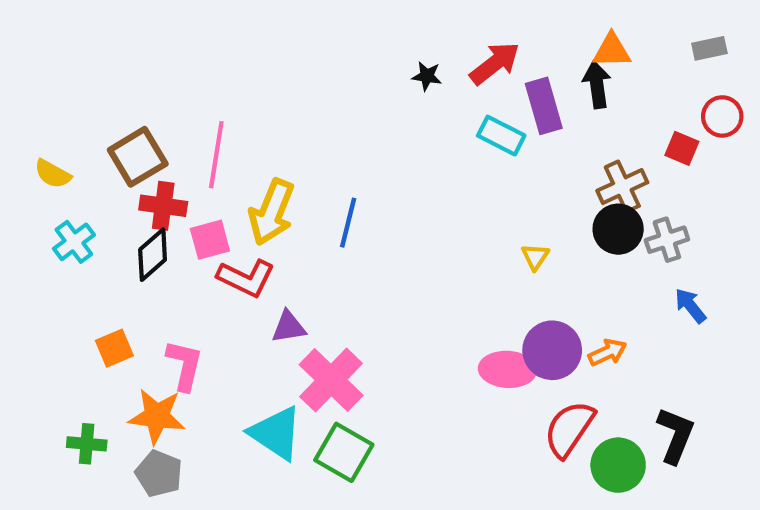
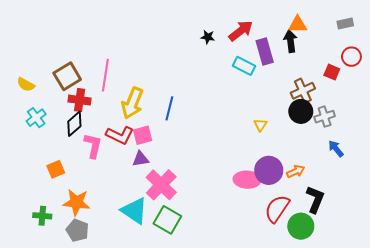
pink square: (210, 240) -> (143, 135), moved
pink L-shape: (184, 365) -> (93, 146), moved
black L-shape: (675, 435) -> (315, 199), moved

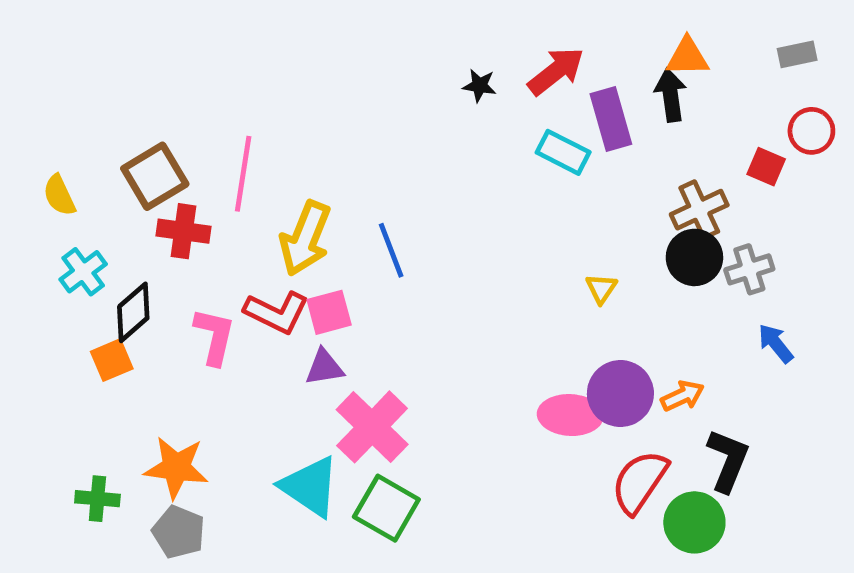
yellow semicircle: (26, 85) -> (59, 195), turned 36
blue line: (169, 108) -> (391, 250), turned -35
black diamond: (74, 124) -> (133, 312), moved
orange square: (56, 169) -> (112, 360), moved

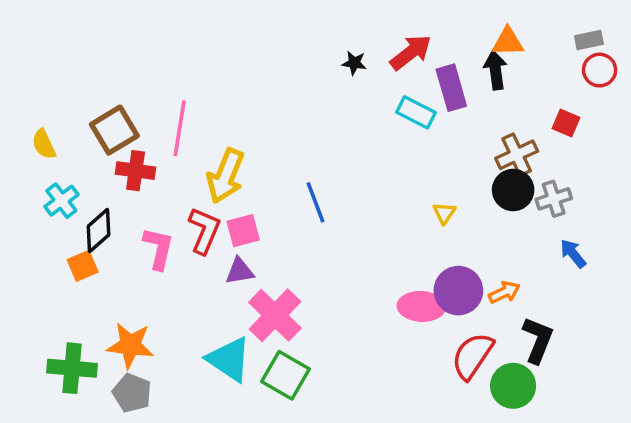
red circle: (811, 131) -> (600, 70), moved
blue line: (391, 250) -> (316, 202), moved
red L-shape: (277, 312) -> (204, 231), turned -93
green cross: (97, 499) -> (72, 368), size x1.5

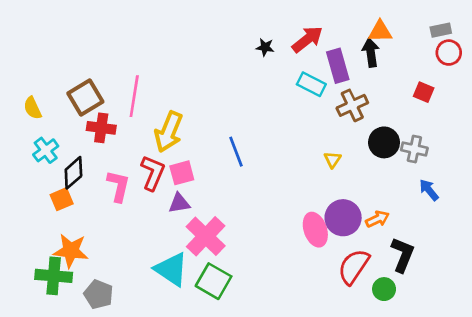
brown cross: (517, 155) -> (352, 105), moved
gray cross: (554, 199) -> (414, 149), turned 30
pink ellipse: (421, 306) -> (315, 230), turned 68
orange star: (130, 345) -> (71, 251), moved
green circle: (513, 386) -> (384, 289), size x0.7

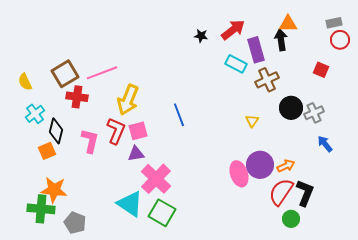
pink line: (134, 96) -> (102, 73), turned 60
gray cross: (414, 149) -> (314, 113), turned -36
black diamond: (73, 173) -> (56, 131), turned -35
red semicircle: (354, 267) -> (281, 192), moved

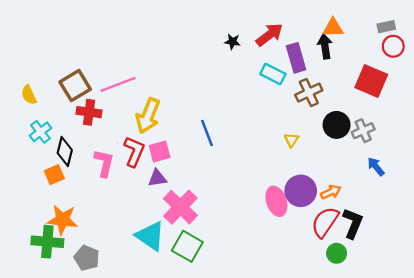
red square: (321, 70) -> (371, 81), size x1.8

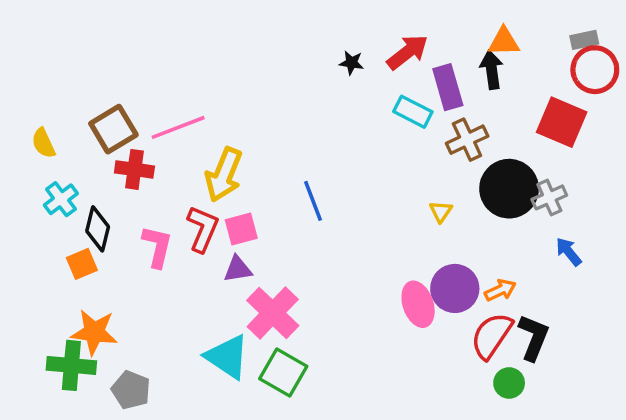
red circle: (393, 46) -> (595, 70), size x1.4
black circle: (337, 125) -> (509, 189), size x1.4

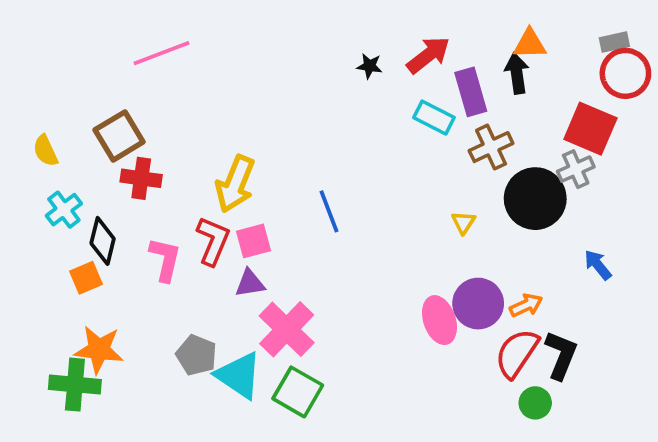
pink line: (178, 127) -> (161, 53), moved
gray cross: (549, 197) -> (576, 169), moved
gray pentagon: (131, 390) -> (196, 355), moved

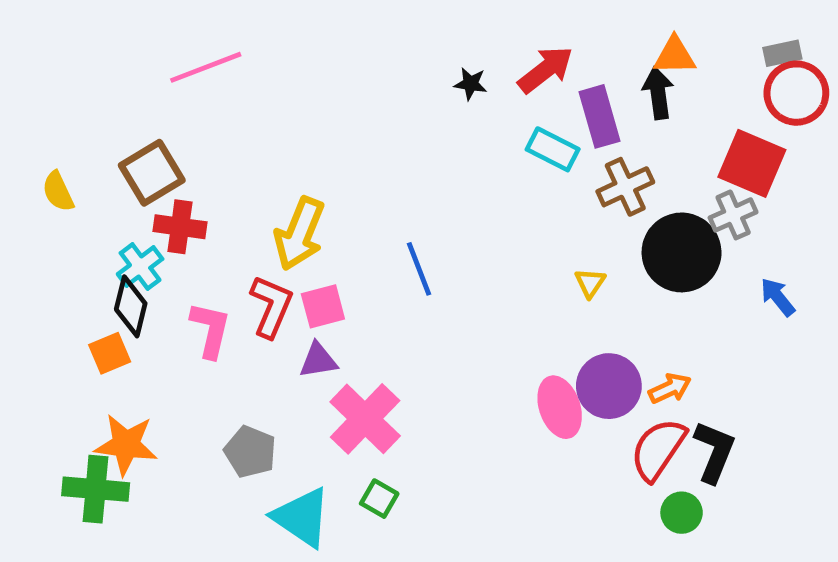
cyan cross: (64, 210) -> (140, 267), moved
blue arrow: (598, 265) -> (778, 297), moved
cyan triangle: (239, 375) -> (302, 517), moved
green square: (298, 392) -> (379, 499), size x0.6

